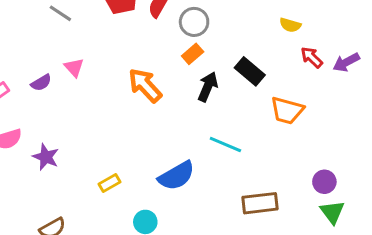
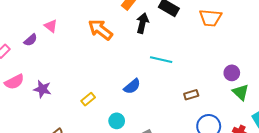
orange trapezoid: (287, 110) -> (210, 18), moved
blue semicircle: (176, 176) -> (132, 86), size x0.7
brown rectangle: (260, 203) -> (191, 95), size x0.6

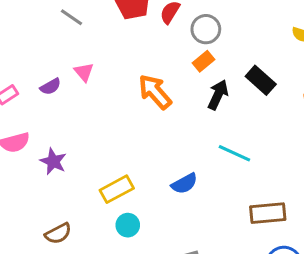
brown rectangle: (191, 95) -> (268, 213), size x1.6
yellow rectangle: (88, 99) -> (117, 189), size x1.5
cyan circle: (117, 121) -> (128, 225), moved

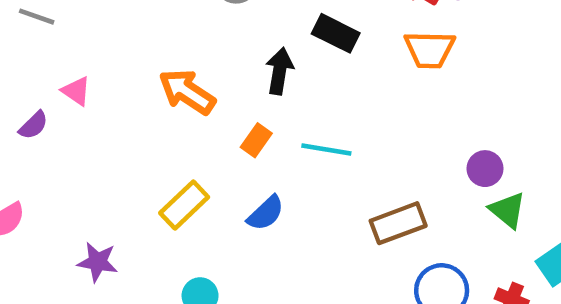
orange rectangle: (203, 61) -> (256, 140), moved
purple star: (53, 161) -> (98, 262), moved
yellow rectangle: (117, 189) -> (184, 205), moved

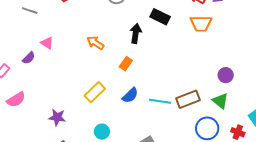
orange arrow: (187, 92) -> (95, 43), size x0.7
cyan line: (326, 150) -> (160, 101), moved
green triangle: (508, 210) -> (220, 101), moved

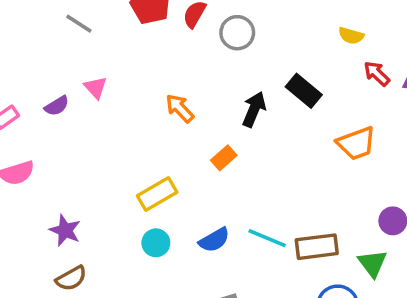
orange trapezoid: (201, 23) -> (356, 143), moved, turned -35
blue semicircle: (130, 95) -> (214, 240), moved
purple star: (57, 117) -> (65, 230), moved
cyan circle: (102, 132) -> (156, 243), moved

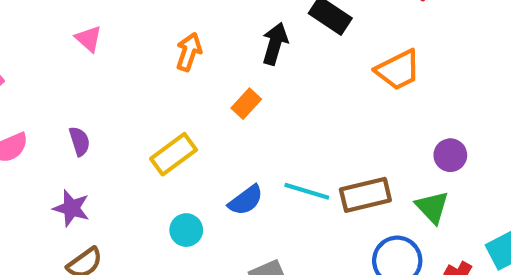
purple semicircle: (57, 106) -> (79, 141), moved, turned -70
orange arrow: (180, 108) -> (189, 52), turned 68
cyan circle: (156, 243) -> (186, 230), moved

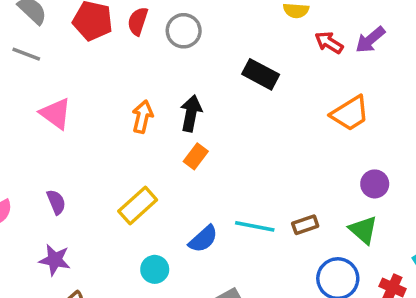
pink triangle: (88, 39) -> (56, 114), size x1.4
black arrow: (275, 44) -> (191, 113), moved
orange trapezoid: (398, 70) -> (350, 113), moved
brown rectangle: (365, 195) -> (305, 225), size x0.6

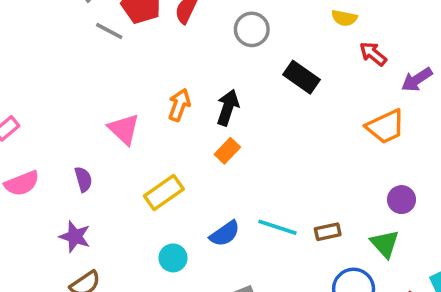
gray circle: (184, 31) -> (252, 29), moved
purple arrow: (370, 40) -> (417, 80), moved
gray line: (26, 54) -> (109, 31), moved
pink triangle: (56, 114) -> (124, 129), moved

